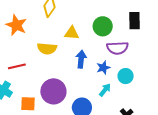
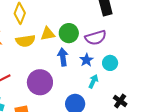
green circle: (103, 26) -> (69, 33), moved
yellow semicircle: (47, 49) -> (25, 41), moved
purple circle: (53, 91) -> (40, 82), moved

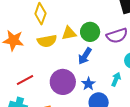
blue arrow: (63, 57) -> (85, 56), turned -138
blue star: (86, 60) -> (88, 84), moved

